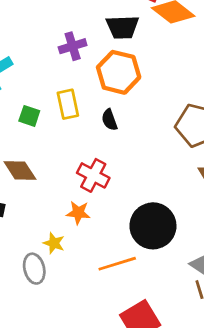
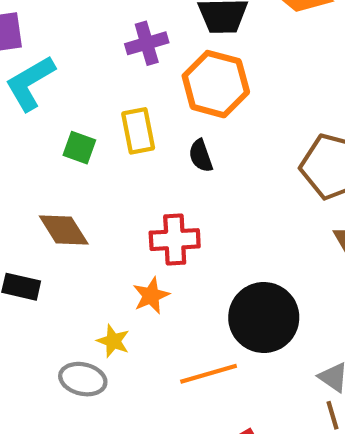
red cross: (93, 175) -> (175, 240), turned -32
orange star: (78, 213) -> (151, 296), turned -30
gray ellipse: (34, 269) -> (83, 379), turned -64

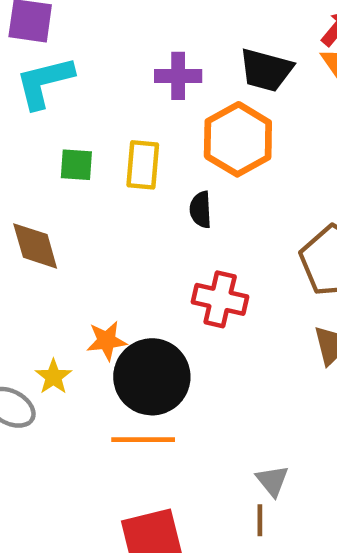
green square: (79, 148) -> (76, 165), turned -32
red cross: (175, 240) -> (220, 299), moved
black circle: (264, 318) -> (152, 377), moved

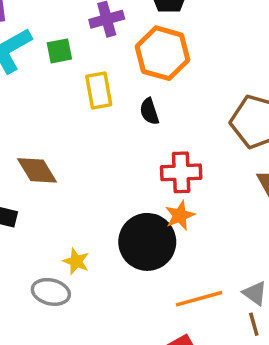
green square: (76, 165) -> (59, 51), moved
orange star: (107, 341) -> (180, 215), moved
orange line: (143, 440) -> (199, 299), moved

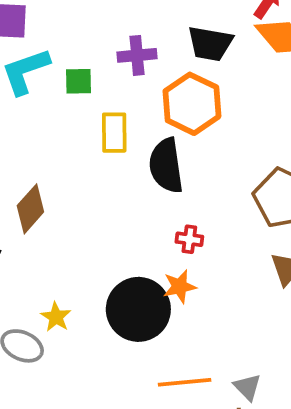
black semicircle: (149, 111) -> (166, 166), size x1.8
brown diamond: (37, 170) -> (30, 209), turned 63
red cross: (181, 172) -> (189, 239), size x0.6

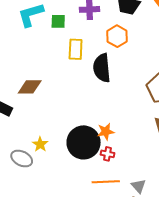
orange hexagon: (192, 104) -> (117, 36), size x0.7
brown diamond: (30, 209) -> (30, 87), turned 45
red cross: (189, 239) -> (108, 154), moved

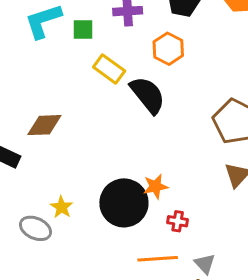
yellow rectangle: (76, 49) -> (109, 69), turned -55
black semicircle: (102, 68) -> (148, 95), turned 148
red cross: (108, 154) -> (178, 221), moved

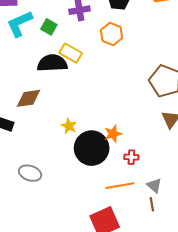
green square: (83, 30) -> (49, 27), turned 35
black semicircle: (148, 95) -> (52, 63), moved, turned -48
yellow star: (62, 207) -> (69, 126), moved

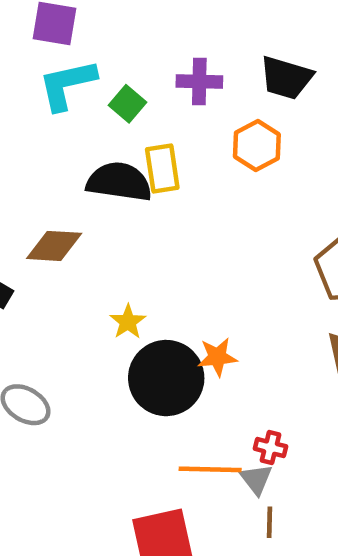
yellow rectangle: (71, 53) -> (162, 168), turned 40
red cross: (131, 157) -> (270, 448), moved
gray triangle: (154, 185) -> (256, 479), moved

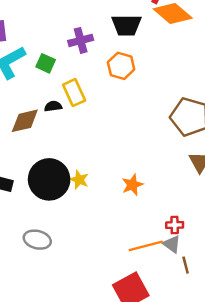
black semicircle: (119, 182) -> (53, 106), size x0.5
brown diamond: (54, 246) -> (25, 121), moved
black circle: (166, 378) -> (49, 179), moved

